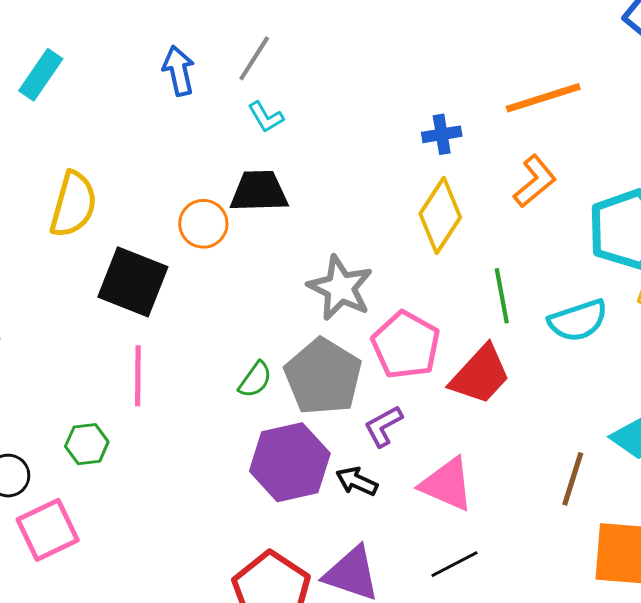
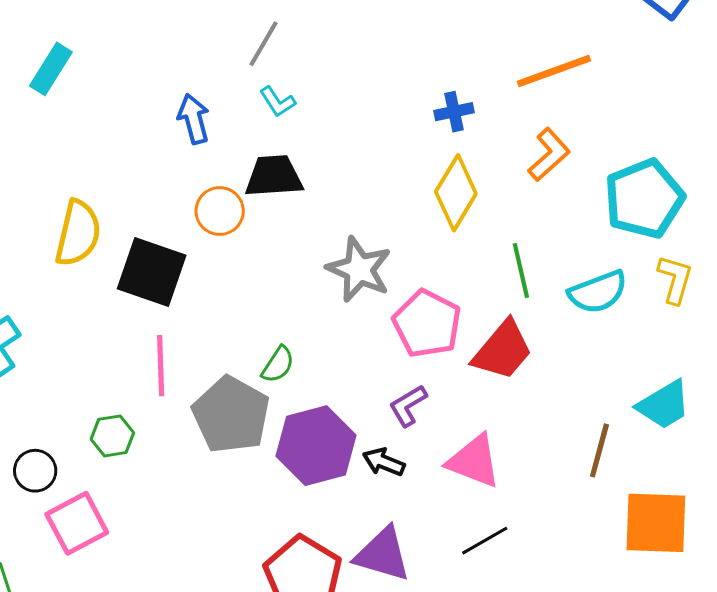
blue arrow: (179, 71) -> (194, 119), moved
yellow semicircle: (73, 204) -> (78, 233), moved
gray pentagon: (323, 377) -> (231, 415), moved

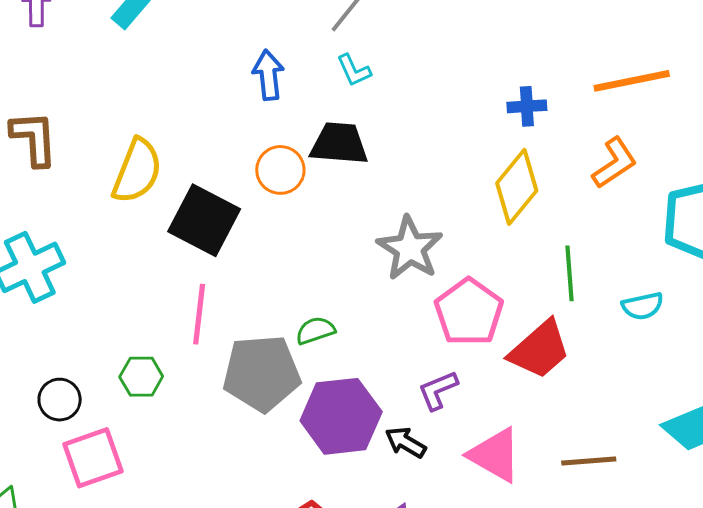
cyan semicircle: (598, 292) -> (643, 306), size x0.7
green semicircle: (278, 365) -> (315, 330), turned -150
gray pentagon: (231, 415) -> (262, 373), turned 30
brown line: (599, 450) -> (589, 461), moved, turned 62

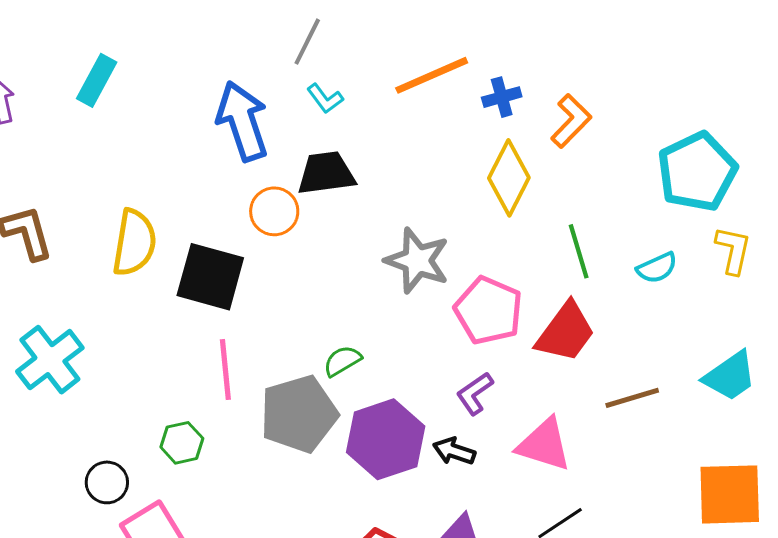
blue arrow: (268, 75) -> (242, 121), size x1.6
orange line: (632, 81) -> (432, 75), moved
orange L-shape: (615, 163) -> (571, 121), moved
brown line: (589, 461) -> (632, 398), moved

